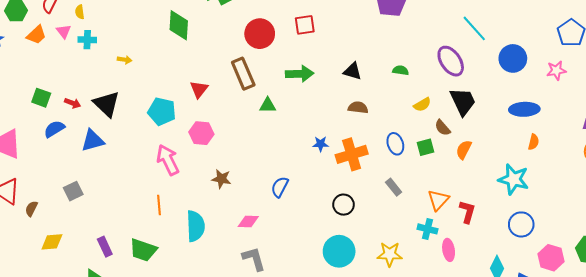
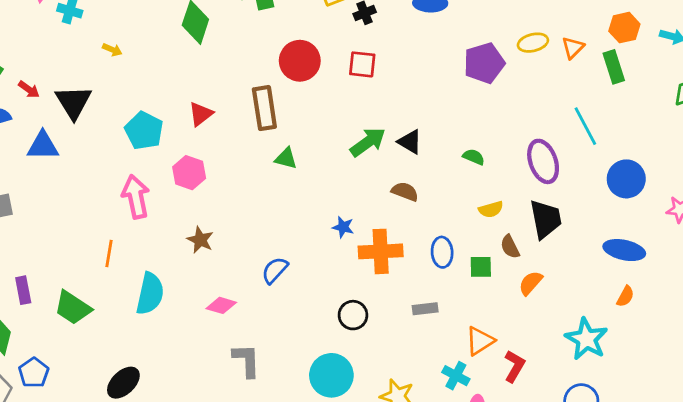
green arrow: (300, 74) -> (368, 142), moved, turned -48
gray rectangle: (394, 187) -> (425, 309), turned -72
gray L-shape: (254, 259) -> (247, 360), moved

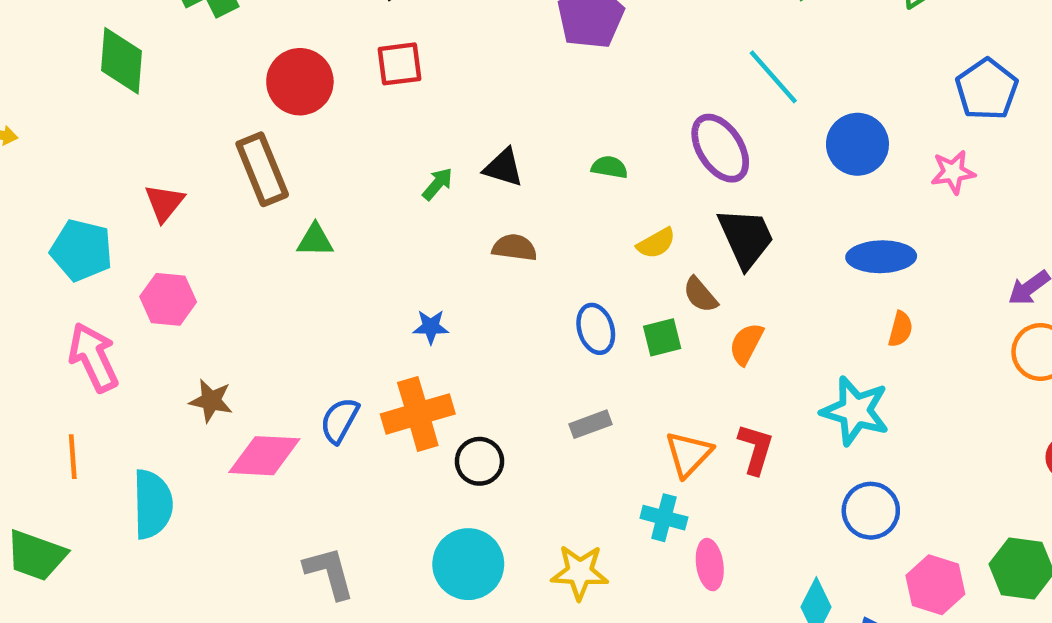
green arrow: (368, 142) -> (438, 184), size x0.6
orange cross: (381, 251) -> (418, 414), moved
pink diamond: (221, 305) -> (264, 456), moved, size x1.5
red L-shape: (514, 366) -> (756, 449), moved

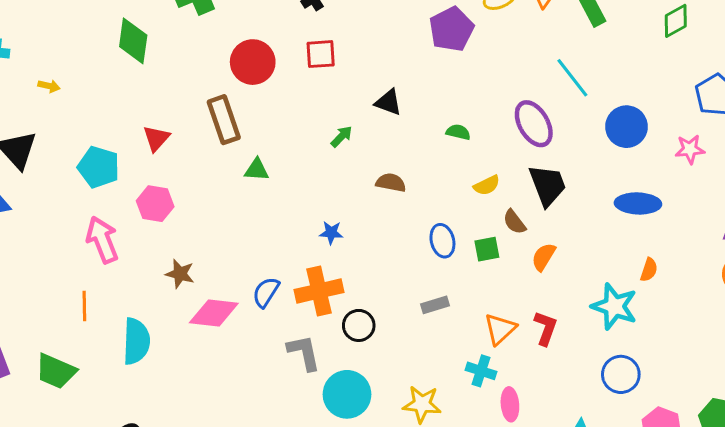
black triangle: (503, 168) -> (388, 102), moved
orange semicircle: (900, 329) -> (649, 270), moved
gray L-shape: (329, 573) -> (304, 353), moved

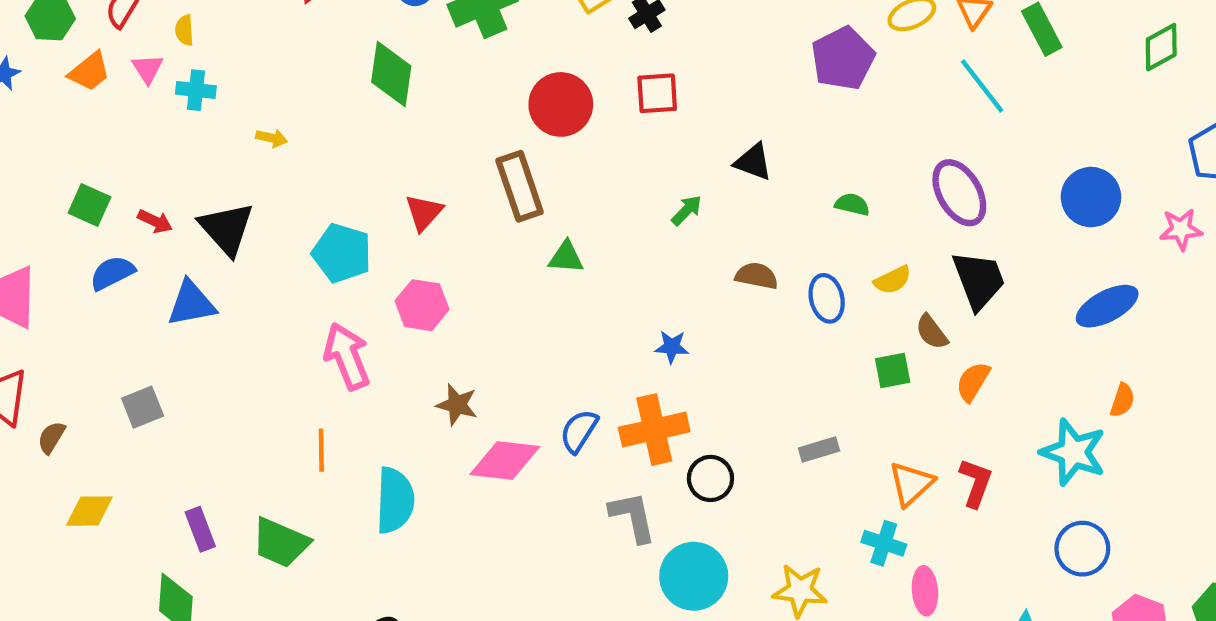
cyan line: (572, 78) -> (982, 86), moved
blue ellipse: (638, 203) -> (1107, 306), turned -30
blue ellipse: (442, 241) -> (827, 298), moved

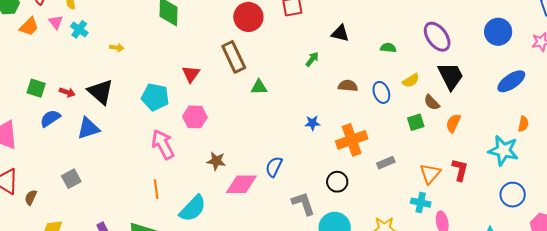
cyan cross: (196, 90) -> (79, 29), turned 36
orange cross: (654, 430) -> (352, 140), moved
cyan semicircle: (395, 500) -> (193, 208), turned 48

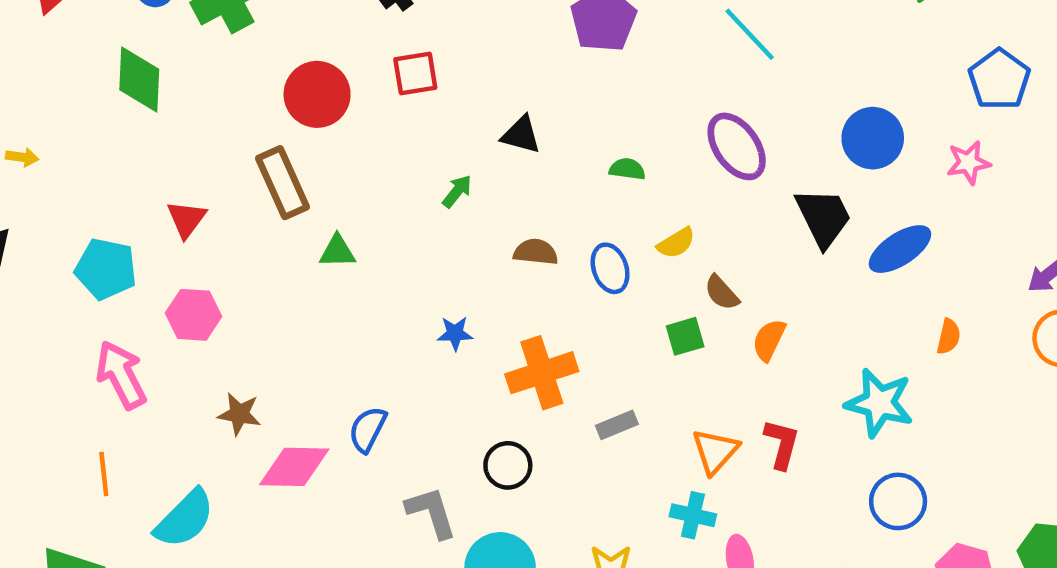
black trapezoid: (451, 76) -> (823, 217), moved
orange semicircle: (523, 124) -> (949, 337), moved

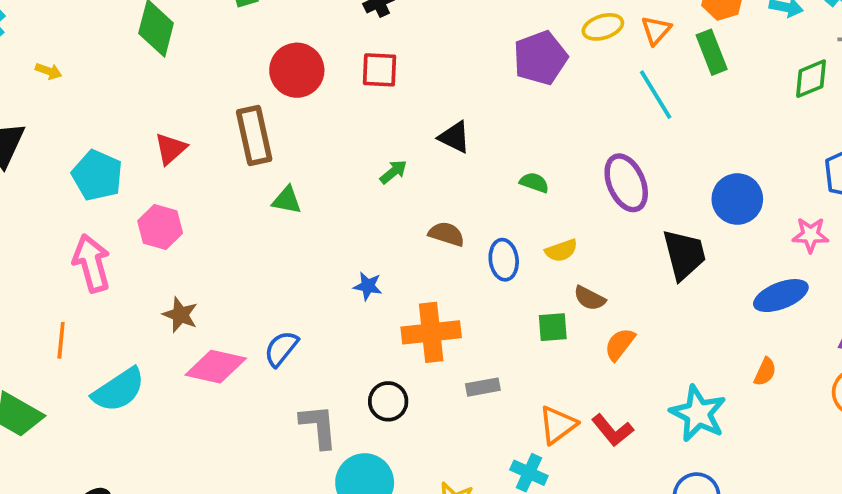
blue ellipse: (900, 249) -> (781, 296), moved
brown semicircle: (722, 293) -> (590, 298), turned -32
red L-shape: (782, 444) -> (612, 430), turned 114

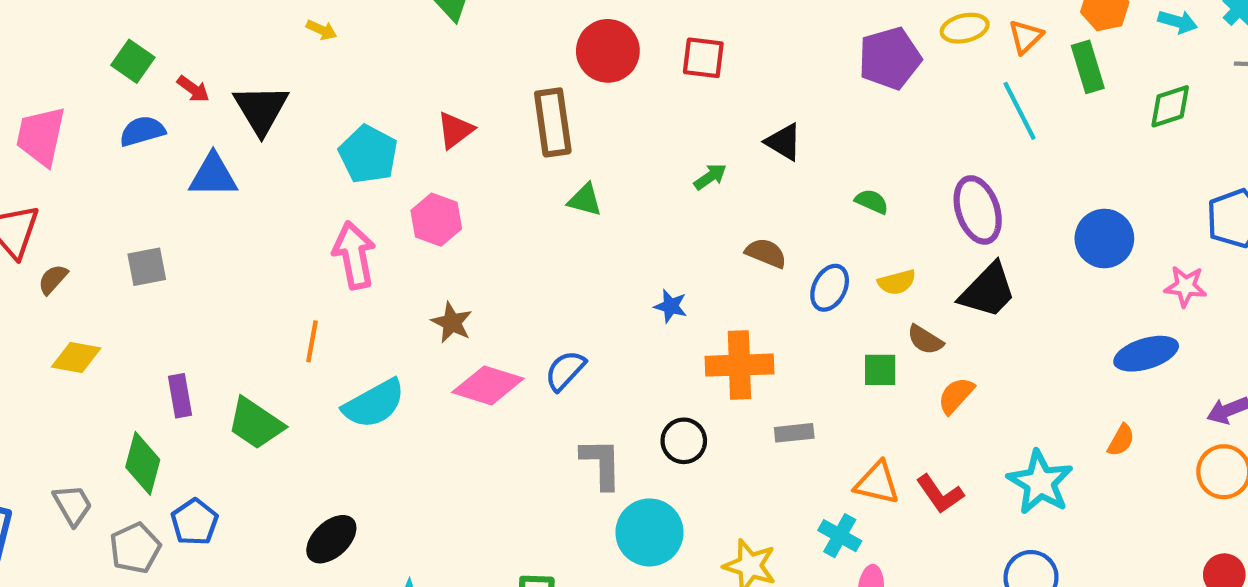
green diamond: (811, 79) -> (1170, 106), moved
black trapezoid: (684, 255) -> (988, 291), moved, turned 54
blue ellipse: (504, 260) -> (830, 288), turned 30
orange triangle: (558, 425) -> (877, 483), turned 45

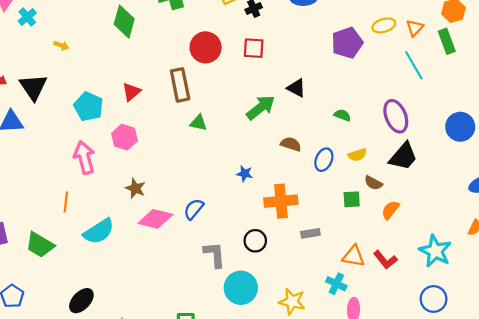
green arrow: (710, 177) -> (261, 107), size x1.8

